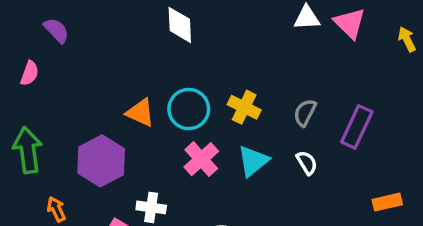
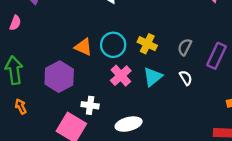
orange arrow: (56, 209) -> (21, 106), moved

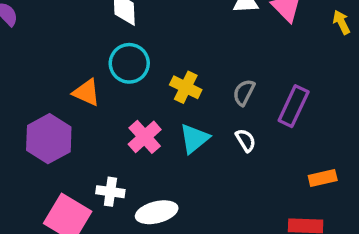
cyan circle: (113, 45) -> (129, 63), moved
white cross: (90, 105) -> (110, 192), moved

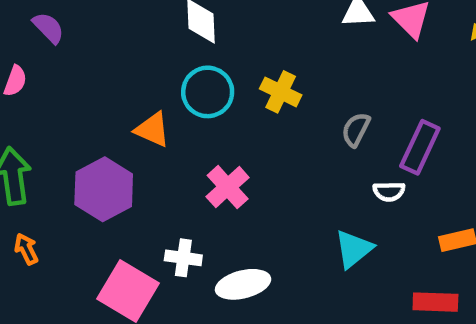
yellow cross: (186, 87) -> (281, 92), moved
cyan triangle: (194, 139) -> (354, 249), moved
white semicircle: (246, 140) -> (389, 191), moved, turned 120

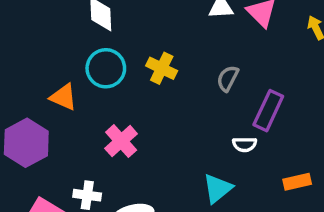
gray semicircle: (356, 130) -> (228, 78), moved

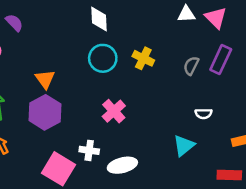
orange triangle: (64, 97) -> (45, 79), moved, turned 30
purple rectangle: (268, 111) -> (221, 60), moved

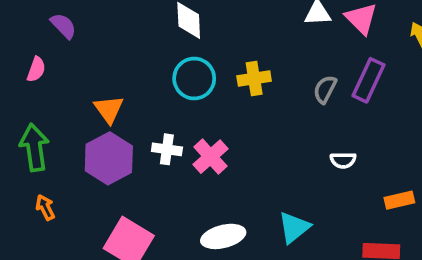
yellow cross: (143, 58) -> (254, 78), turned -35
cyan triangle: (184, 146) -> (294, 227), moved
white cross: (89, 150) -> (167, 149), moved

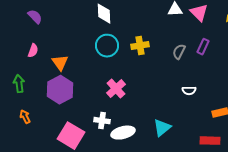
pink semicircle: (36, 69) -> (33, 51), moved
purple rectangle: (369, 80) -> (203, 47), size x0.7
green arrow: (34, 147) -> (19, 84), size x0.7
white cross: (167, 149) -> (102, 121), moved

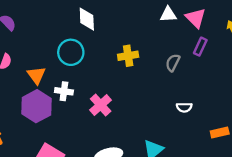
cyan circle: (107, 46) -> (71, 52), moved
purple rectangle: (203, 47) -> (200, 47), moved
white cross: (102, 121) -> (64, 91), moved

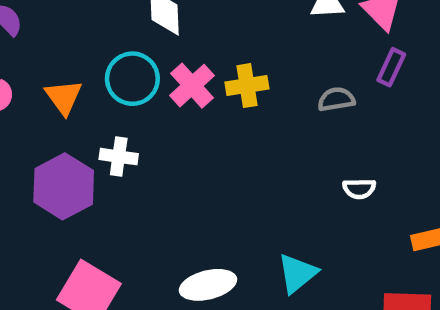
gray semicircle: (173, 63) -> (336, 99), turned 54
orange triangle: (36, 75) -> (64, 97), moved
pink cross: (101, 105) -> (192, 86), moved

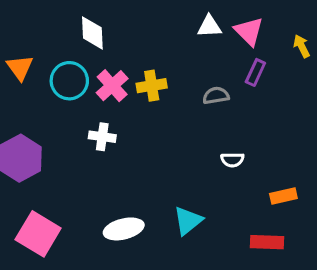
orange triangle: (64, 97) -> (20, 68), moved
white cross: (119, 157) -> (102, 137), moved

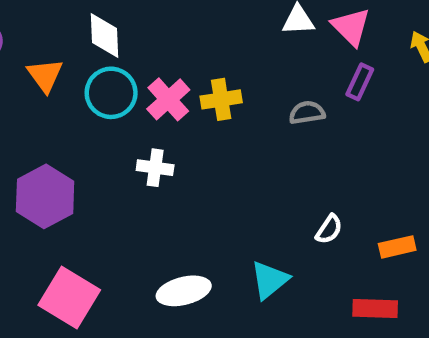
white diamond: (92, 33) -> (104, 36), moved
white semicircle: (232, 160) -> (329, 229), moved, turned -55

